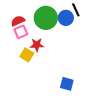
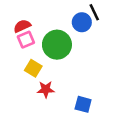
green circle: (46, 18) -> (57, 45), moved
red star: (37, 45) -> (46, 89), moved

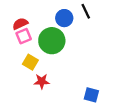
blue circle: (82, 22) -> (64, 18), moved
blue square: (83, 104) -> (91, 95), moved

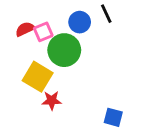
pink square: (24, 36) -> (43, 32), moved
yellow square: (30, 62) -> (38, 77), size x1.5

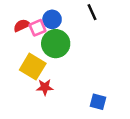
blue circle: (80, 22) -> (52, 19), moved

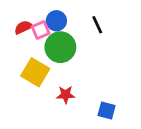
black line: (92, 12) -> (97, 25), moved
red star: (45, 87) -> (66, 95), moved

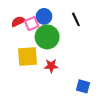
yellow square: (35, 72) -> (28, 57), turned -35
red star: (66, 95) -> (51, 66), moved

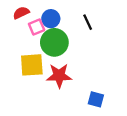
red semicircle: (18, 22) -> (21, 13), moved
red star: (51, 66) -> (59, 76), size x1.5

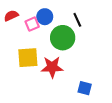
red semicircle: (21, 13) -> (11, 16), moved
green circle: (54, 42) -> (63, 38), moved

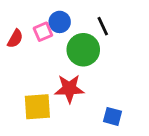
red semicircle: (11, 16) -> (15, 39), moved, turned 144
yellow square: (28, 58) -> (37, 107), moved

